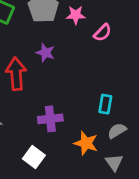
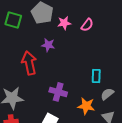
pink star: (76, 15) -> (64, 23), moved
purple cross: (50, 119) -> (58, 92), turned 30

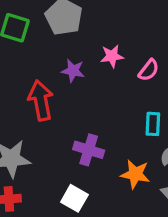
pink star: (64, 23) -> (112, 56), moved
pink semicircle: (87, 25) -> (149, 70), moved

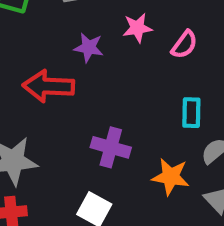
red arrow: (41, 100) -> (48, 86), turned -75

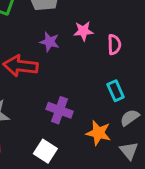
pink semicircle: (184, 45) -> (114, 45), turned -42
cyan rectangle: (191, 113) -> (116, 91), turned -30

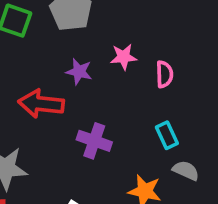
purple cross: (60, 110) -> (94, 141), moved
gray semicircle: (130, 118) -> (186, 171), turned 60

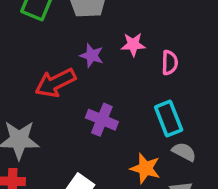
red arrow: (41, 104) -> (55, 83), turned -36
cyan rectangle: (167, 135) -> (169, 119), size x1.4

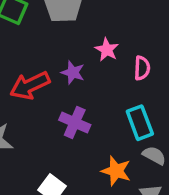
pink star: (133, 44) -> (107, 50), turned 30
purple star: (92, 55) -> (73, 72), moved

